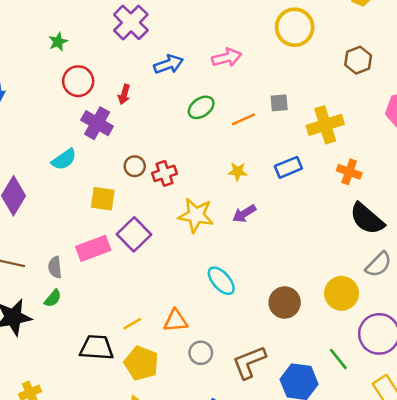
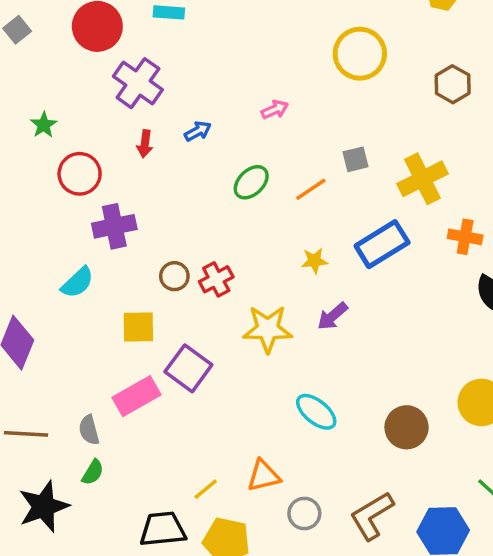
pink arrow: (227, 58) -> (275, 109), size x0.7
blue arrow: (168, 64) -> (198, 131), size x0.7
red arrow: (124, 94) -> (145, 144), moved
purple cross: (97, 123) -> (114, 226), turned -32
blue rectangle: (288, 167) -> (382, 244), size x1.4

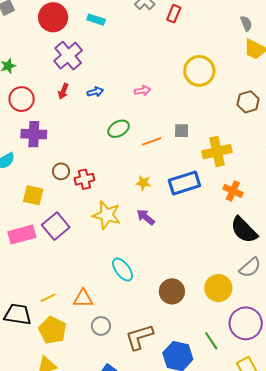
purple arrow: (333, 316) -> (146, 217), turned 66

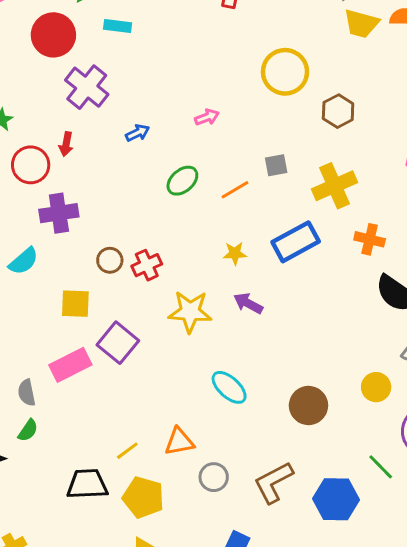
red arrow: (63, 91) -> (66, 144), moved
brown hexagon: (248, 102) -> (338, 111), moved
yellow circle: (218, 288) -> (376, 387), size x0.7

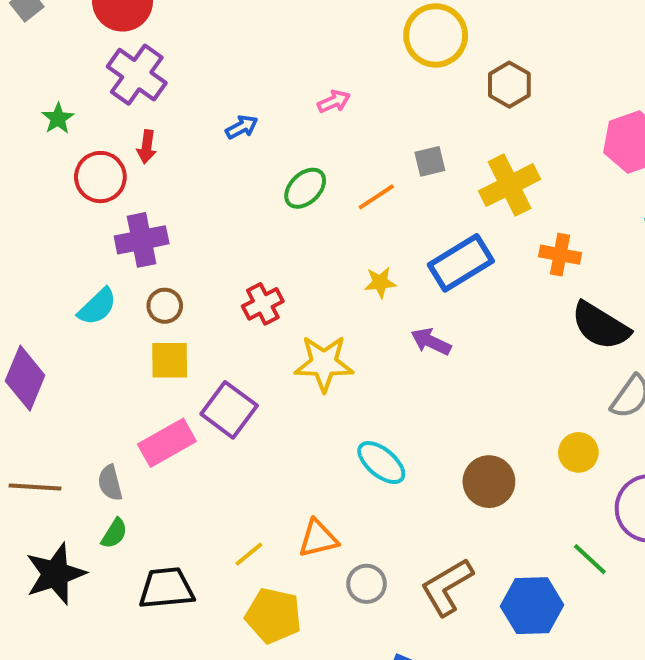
purple cross: (87, 87) -> (137, 75), moved
brown circle: (110, 260) -> (165, 306), moved
purple arrow: (248, 303) -> (431, 342), moved
black trapezoid: (87, 484) -> (166, 588), moved

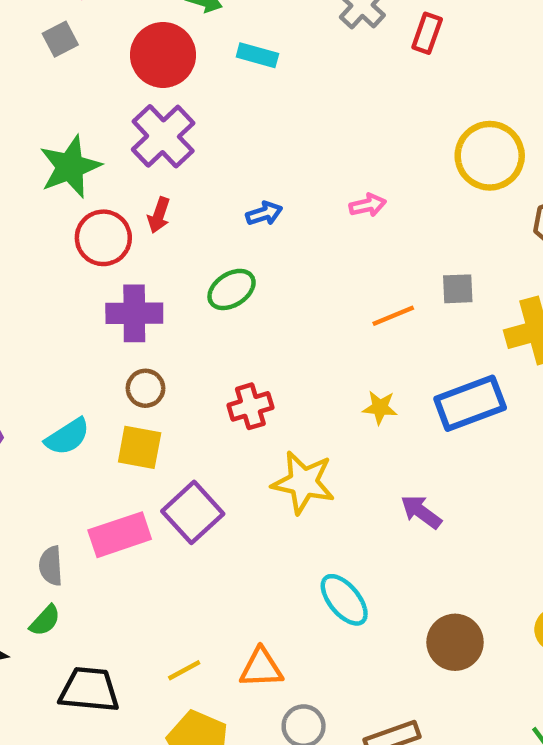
green star: (58, 118) -> (70, 167), size x1.8
green ellipse: (305, 188) -> (232, 289), moved
cyan semicircle: (97, 307) -> (67, 437), moved
purple arrow: (431, 342) -> (421, 512), moved

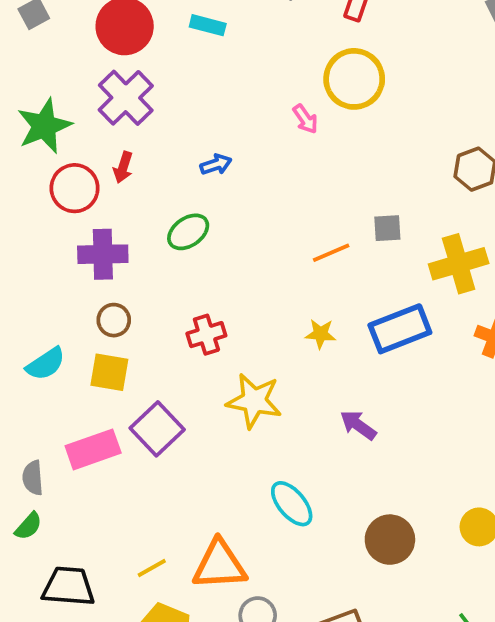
yellow circle: (490, 156) -> (354, 79), moved
pink arrow: (368, 205) -> (305, 119), moved, turned 68
orange triangle: (261, 668) -> (219, 565), size x1.4

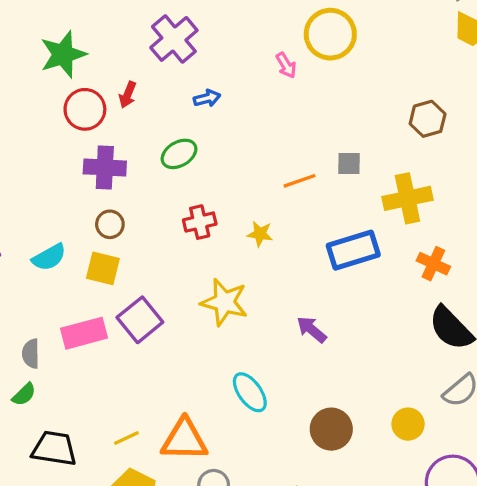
purple cross: (126, 98) -> (174, 39), moved
yellow star: (321, 334) -> (260, 234), moved
red cross: (206, 335) -> (200, 222), moved

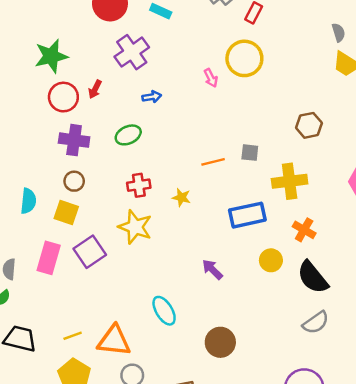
cyan semicircle: (49, 257) -> (28, 201), turned -60
yellow star: (224, 302) -> (135, 227), moved
pink rectangle: (84, 333) -> (49, 258), turned -64
yellow circle: (408, 424) -> (271, 260), moved

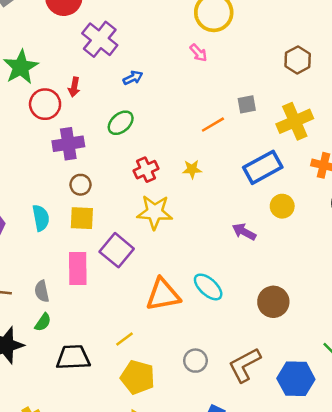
pink arrow: (211, 78) -> (198, 53), moved
yellow circle: (271, 260) -> (282, 206), moved
orange triangle: (114, 341) -> (163, 295), moved

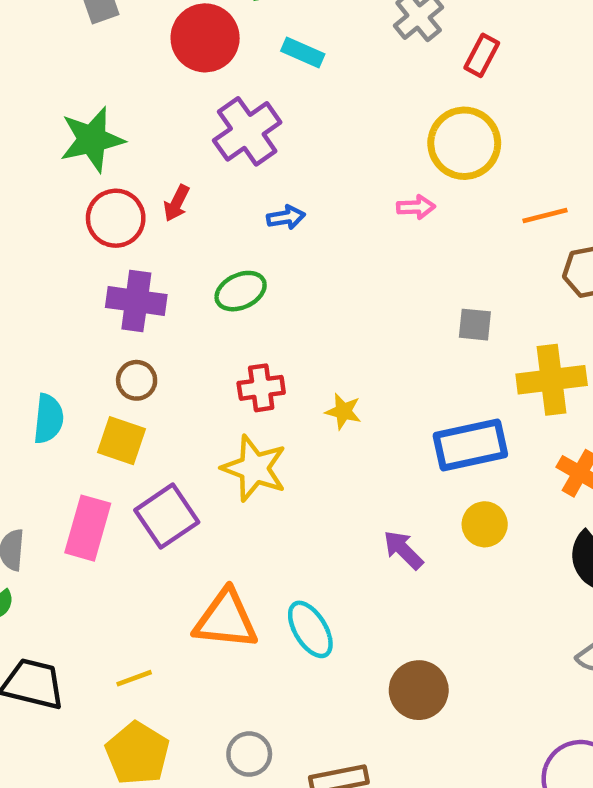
pink arrow: (198, 53) -> (416, 207), turned -66
orange line: (213, 125) -> (545, 215), moved

